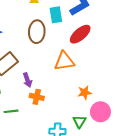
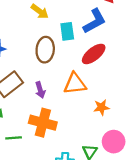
purple arrow: (27, 80) -> (40, 90), moved
orange star: (85, 93) -> (101, 107), moved
orange cross: (37, 97) -> (43, 123), size x1.6

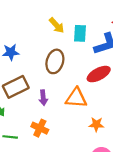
cyan rectangle: (67, 31) -> (80, 33), moved
orange cross: (43, 123) -> (40, 128), size x0.7

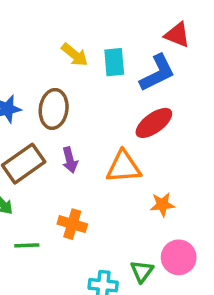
brown ellipse: (55, 61) -> (54, 109), moved
purple arrow: (43, 98) -> (70, 160), moved

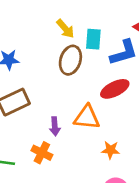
brown ellipse: (54, 109) -> (70, 60), moved
purple arrow: (70, 160) -> (55, 126), moved

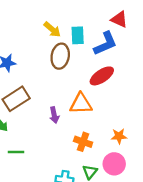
orange star: (111, 150) -> (119, 136), moved
orange cross: (42, 153) -> (83, 142), moved

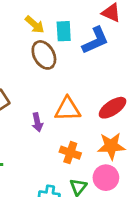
brown ellipse: (60, 56) -> (44, 55), turned -40
red ellipse: (102, 76) -> (113, 108), moved
orange star: (119, 136) -> (111, 146), size x1.5

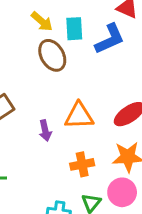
orange cross: (70, 153) -> (82, 164), turned -30

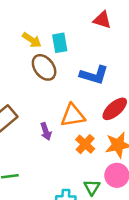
blue L-shape: (110, 39) -> (94, 75), moved, turned 48
orange cross: (82, 164) -> (85, 144), moved, turned -30

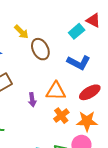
yellow arrow: (32, 40) -> (21, 32), moved
cyan rectangle: (60, 43) -> (77, 31), moved, turned 49

